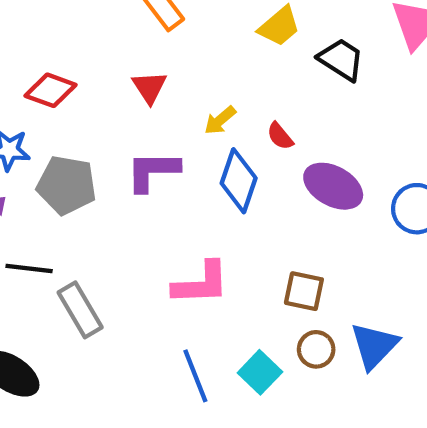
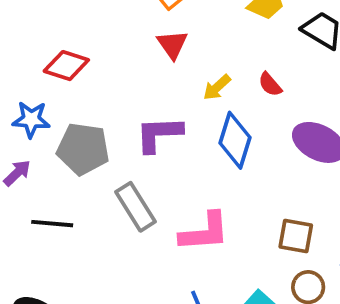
red triangle: (149, 87) -> (172, 44), moved
red semicircle: (280, 136) -> (270, 84), moved
gray rectangle: (80, 310) -> (136, 207), moved

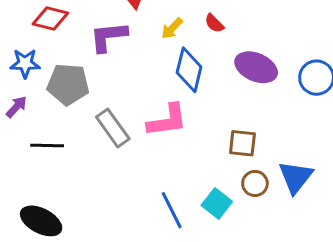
purple L-shape: (159, 134) -> (108, 37), moved
pink L-shape: (204, 232) -> (167, 120), moved

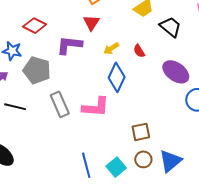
purple ellipse: (256, 67) -> (176, 72), moved
brown square: (242, 143) -> (141, 132), turned -30

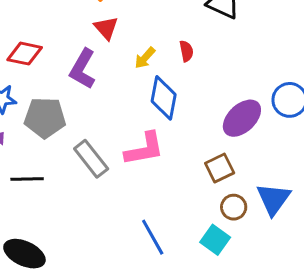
purple L-shape: (69, 45) -> (83, 69), turned -52
red semicircle: (139, 51) -> (186, 51), turned -144
purple ellipse: (176, 72) -> (242, 118), moved, turned -64
cyan square: (116, 167) -> (215, 240), moved

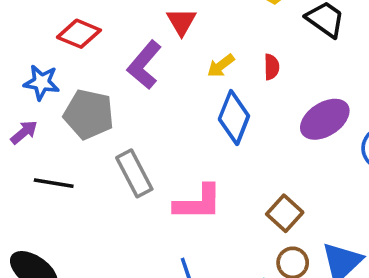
purple ellipse: (242, 118) -> (325, 119), moved
pink L-shape: (144, 149) -> (198, 203), moved
brown square: (220, 168) -> (285, 213), turned -32

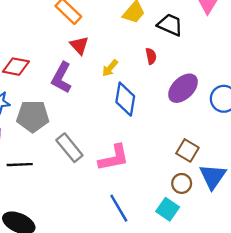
red semicircle: (272, 67) -> (151, 56), moved
brown square: (285, 213) -> (187, 150), moved

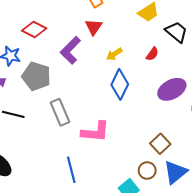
red semicircle: (151, 56) -> (152, 54), turned 32
blue line: (119, 208) -> (71, 170), moved

